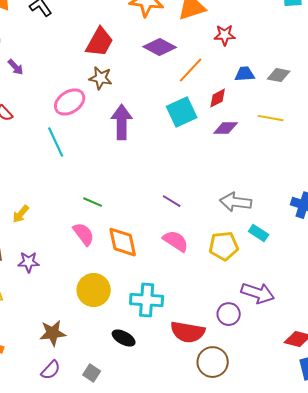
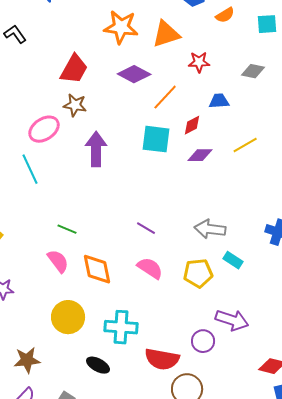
gray diamond: (279, 75) -> (253, 71), moved
cyan square: (182, 112) -> (156, 139), turned 32
yellow line: (271, 118) -> (245, 145), turned -40

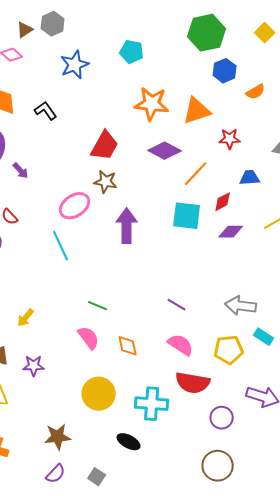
orange diamond: (97, 269) -> (128, 346), size x0.7
purple circle: (203, 341) -> (222, 418), moved
red semicircle: (162, 359) -> (193, 383), moved

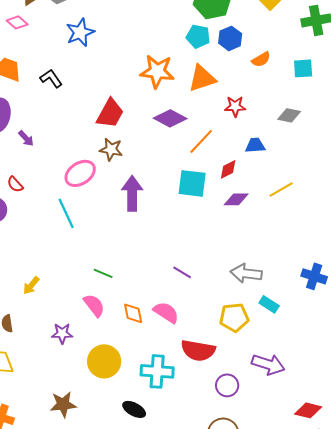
cyan pentagon: (132, 52) -> (198, 36), moved
pink semicircle: (181, 345) -> (166, 312), moved
purple star: (34, 366) -> (62, 333), moved

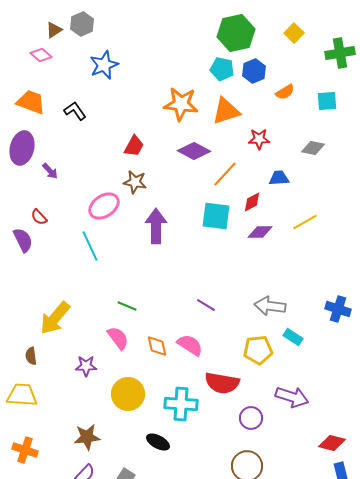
red trapezoid: (110, 113) -> (134, 146), size x0.7
yellow arrow: (31, 285) -> (55, 318), size x1.8

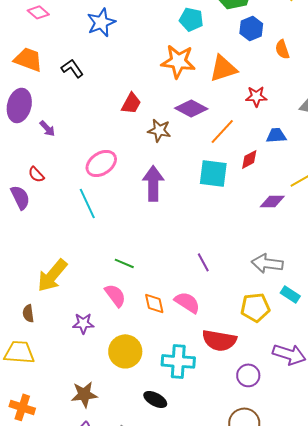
cyan pentagon: (222, 69) -> (191, 19), moved
orange semicircle: (285, 92) -> (282, 49), turned 102
brown star: (135, 182) -> (159, 130), moved
purple diamond: (260, 232) -> (272, 201), moved
purple line: (206, 305) -> (203, 262), turned 30

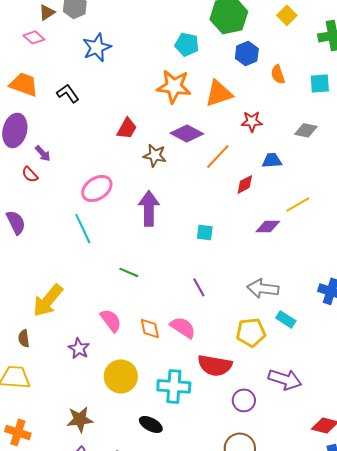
cyan square: (213, 173) -> (205, 232), moved, size x0.6
red semicircle: (36, 174) -> (30, 174), moved
green line: (124, 263) -> (129, 272), moved
purple star: (83, 323) -> (79, 348), turned 30

